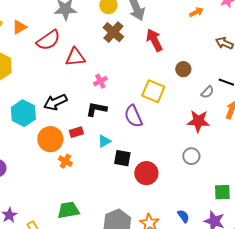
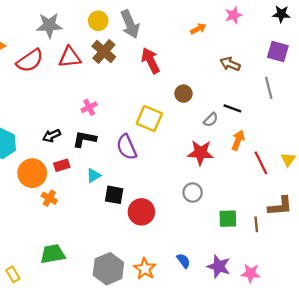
red triangle: (75, 57) -> (70, 57), moved
black arrow: (55, 102) -> (52, 136), moved, size x0.7
green square: (222, 192) -> (228, 219), moved

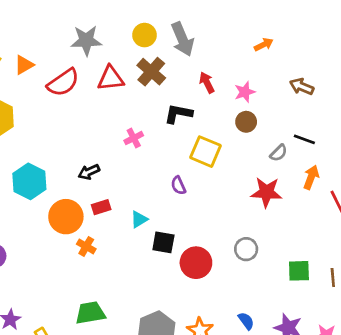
pink star: (234, 15) -> (245, 92), moved
red arrow: (150, 61) -> (207, 82), size x0.7
black L-shape: (85, 139) -> (178, 114), moved
purple semicircle: (127, 147) -> (178, 185), size x0.6
gray circle: (193, 193) -> (246, 249), moved

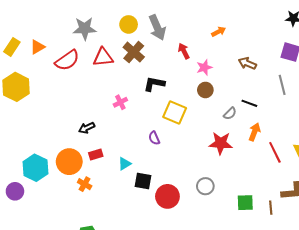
red arrow: (207, 82) -> (184, 51), moved
cyan hexagon: (29, 181) -> (35, 168), moved

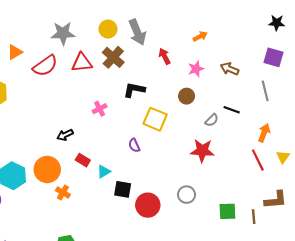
pink star: (204, 67) -> (196, 69), moved
orange arrow: (254, 132) -> (264, 133), moved
red rectangle: (96, 154) -> (83, 160), moved, turned 48

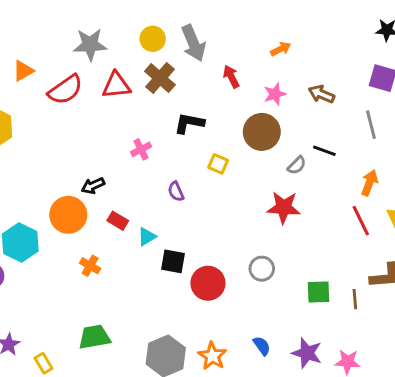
brown circle: (187, 96) -> (262, 132), size x1.6
yellow square: (155, 119) -> (218, 164), size x0.6
purple semicircle: (134, 145) -> (176, 192), moved
orange circle: (47, 169) -> (68, 215), moved

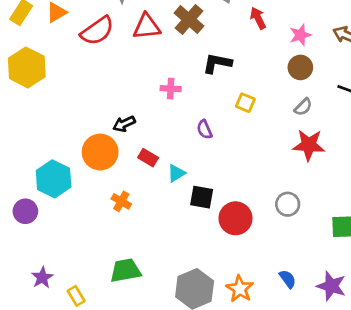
brown circle: (262, 132) -> (300, 67), moved, size x0.7
pink cross: (141, 149) -> (171, 89), turned 30
gray semicircle: (297, 165) -> (303, 107), moved

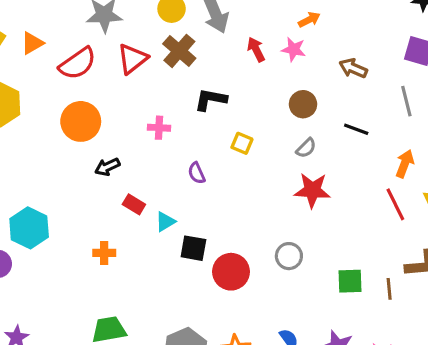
red triangle: (147, 27) -> (132, 59), turned -32
pink star: (300, 35) -> (294, 49), moved, turned 30
orange circle: (100, 152) -> (81, 121), moved
orange cross: (121, 201) -> (104, 253), turned -30

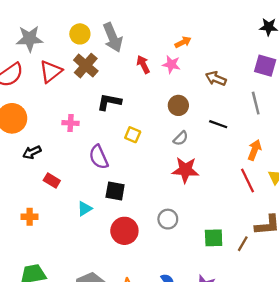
purple semicircle: (197, 173) -> (99, 157), size x1.5
cyan triangle: (165, 222) -> (85, 209), moved
black square: (193, 248) -> (115, 191), moved
brown line: (389, 289) -> (243, 244), turned 35

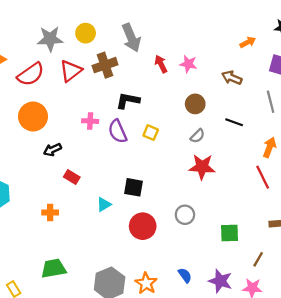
yellow circle: (80, 34) -> (86, 33), moved
orange arrow: (183, 42) -> (248, 42), moved
brown cross: (86, 66) -> (105, 65), turned 30
purple semicircle: (99, 157) -> (118, 131), moved
brown line: (243, 244) -> (258, 259), moved

